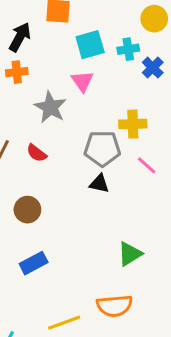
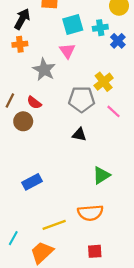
yellow cross: (133, 124) -> (104, 82), turned -36
black triangle: (99, 184) -> (79, 135), moved
brown circle: (27, 210) -> (23, 121), moved

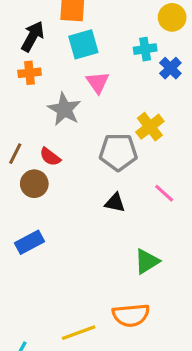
cyan square: (73, 24) -> (83, 44), moved
pink line: (114, 111) -> (164, 193), moved
blue rectangle: (32, 182) -> (30, 242), moved

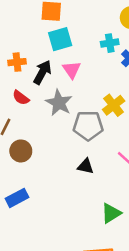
black arrow: (33, 36) -> (42, 72), moved
gray star: (64, 109) -> (59, 103), moved
red semicircle: (50, 157) -> (21, 98), moved

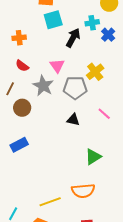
pink triangle: (72, 70) -> (57, 66), moved
black arrow: (42, 72) -> (73, 38), moved
gray star: (59, 103) -> (43, 86), moved

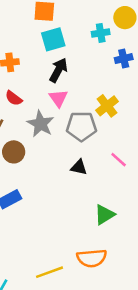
cyan cross: (92, 23) -> (101, 33), moved
blue cross: (108, 35) -> (124, 59), turned 32
black arrow: (73, 38) -> (58, 70), moved

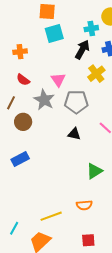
black arrow: (58, 70) -> (82, 50), moved
yellow cross: (107, 106) -> (96, 74), moved
orange semicircle: (92, 258) -> (84, 205), size x0.7

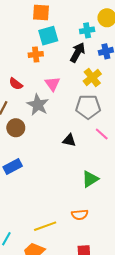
orange cross: (20, 52) -> (36, 54), moved
gray pentagon: (76, 102) -> (88, 107), moved

